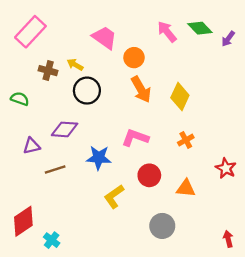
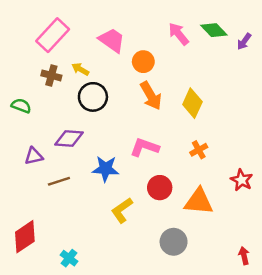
pink rectangle: (30, 32) -> (53, 35), moved
orange triangle: (186, 188) -> (199, 201), size x1.4
cyan cross: (52, 240) -> (69, 258), moved

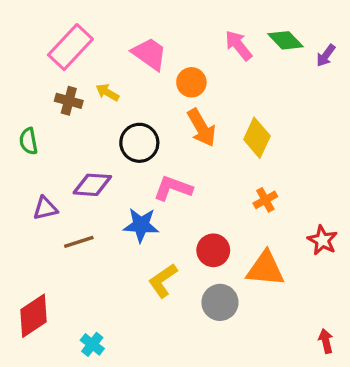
black circle: (93, 97) -> (139, 143), moved
green semicircle: (21, 106) -> (28, 141), turned -120
pink L-shape: (145, 147) -> (173, 188), moved
gray circle: (174, 242) -> (220, 302), moved

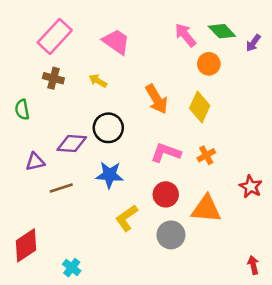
orange circle: (191, 82) -> (209, 64), moved
yellow arrow: (107, 92) -> (98, 81), moved
black circle: (139, 143) -> (108, 128), moved
pink L-shape: (173, 188) -> (166, 153), moved

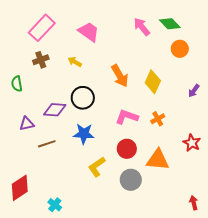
purple arrow: (253, 43) -> (194, 91), moved
orange circle: (209, 64) -> (180, 49), moved
brown cross: (53, 78) -> (41, 60), turned -35

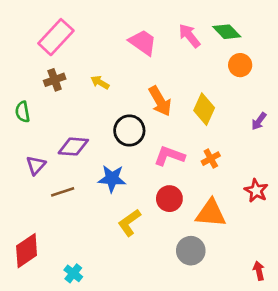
pink trapezoid: (89, 32) -> (143, 42), moved
black circle: (83, 98) -> (129, 131), moved
purple triangle: (27, 124) -> (36, 165), turned -35
gray circle: (131, 180) -> (191, 251), moved

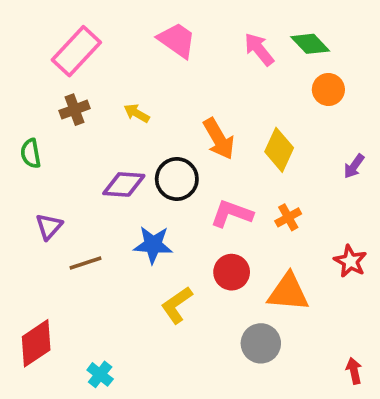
pink trapezoid: (143, 42) -> (177, 40), moved
purple diamond: (73, 147) -> (124, 184), moved

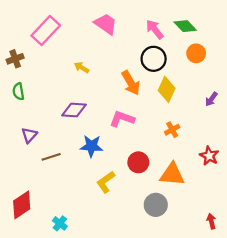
brown cross: (75, 110) -> (15, 59), moved
black circle: (177, 179) -> (154, 59), moved
pink L-shape: (232, 214) -> (122, 119), moved

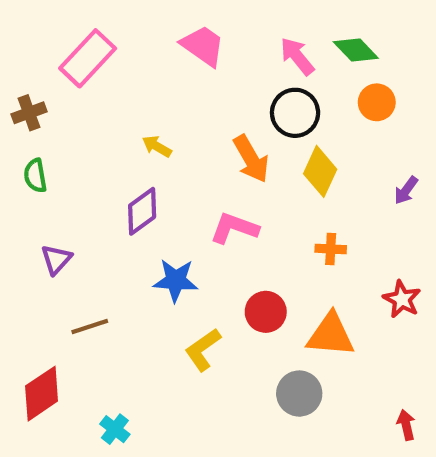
yellow arrow: (82, 68) -> (157, 146), moved
purple diamond: (74, 110) -> (142, 211), turned -40
orange cross: (172, 130) -> (331, 249), turned 32
brown line: (51, 157) -> (90, 326), moved

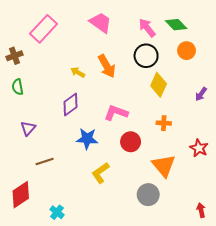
orange arrow: (251, 159) -> (107, 66), moved
red circle: (266, 312) -> (131, 142), moved
orange triangle: (331, 335) -> (164, 166), turned 45

